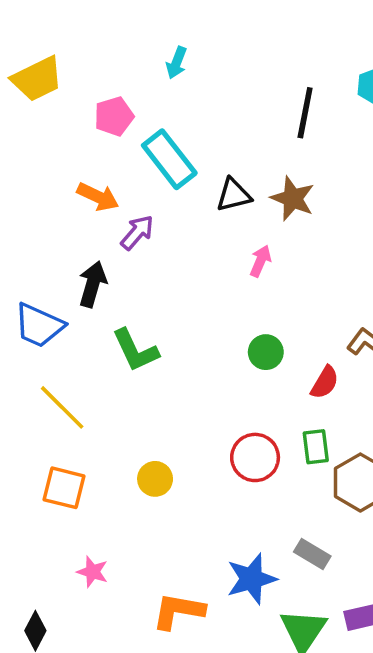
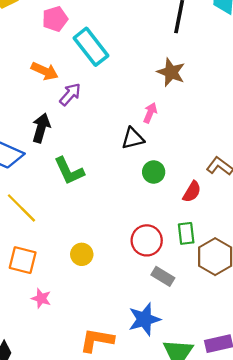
black triangle: (234, 195) -> (133, 138), moved
gray rectangle: (312, 554) -> (163, 276), moved
pink star: (93, 572) -> (41, 298), moved

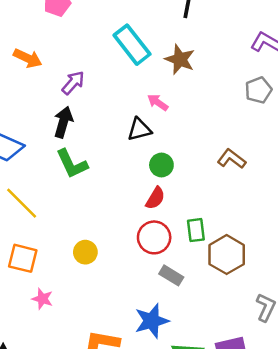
cyan rectangle: (91, 47) -> (132, 45), moved
orange arrow: (45, 71) -> (28, 58), moved
pink arrow: (150, 113) -> (158, 102), turned -78
black arrow: (41, 128) -> (63, 122), moved
red semicircle: (192, 192) -> (155, 198), moved

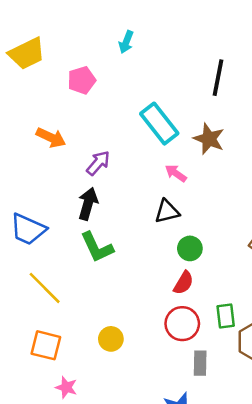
pink arrow: (158, 102) -> (176, 173), moved
gray rectangle: (171, 275) -> (200, 363), turned 60

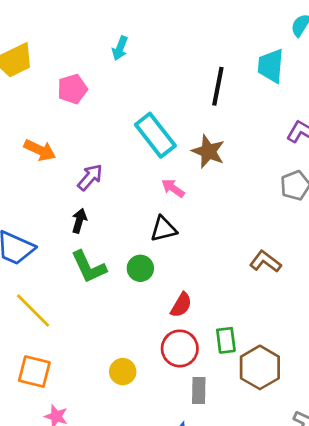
black arrow: (88, 204) -> (79, 221), size x0.7
green circle: (190, 248) -> (140, 268), moved
yellow circle: (111, 339) -> (123, 372), moved

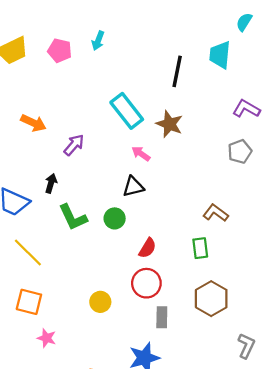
pink pentagon: (72, 89) -> (60, 50), moved, turned 30
black arrow: (79, 221) -> (51, 183), moved
green rectangle: (226, 340) -> (200, 248), moved

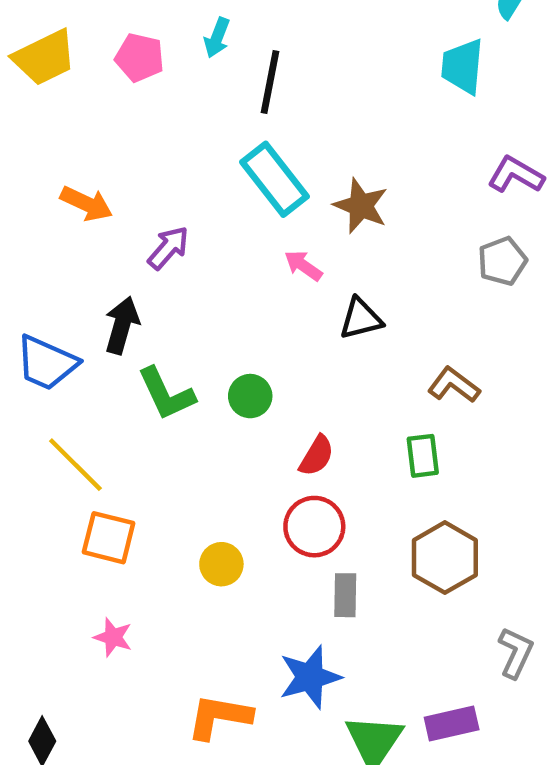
black line: (177, 71) -> (270, 82), moved
black arrow: (51, 183) -> (122, 325), size x1.4
black triangle: (133, 187) -> (361, 319), moved
orange square: (29, 302) -> (109, 538), moved

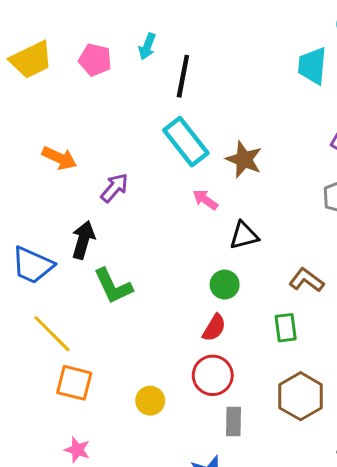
green circle: (250, 396) -> (225, 285), moved

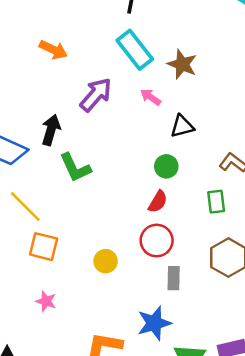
orange arrow: (59, 158) -> (53, 50), moved
purple arrow: (114, 188) -> (96, 95), moved, size x1.4

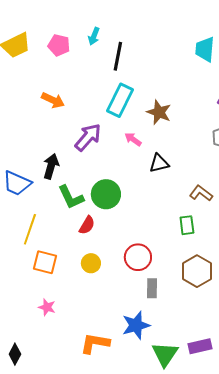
cyan rectangle: (135, 50) -> (120, 100), turned 64
green circle: (166, 166) -> (106, 194), moved, size x1.5
red semicircle: (158, 202) -> (87, 225), moved
yellow line: (25, 206) -> (30, 229), turned 64
yellow circle: (106, 261) -> (91, 263), moved

